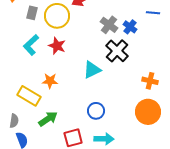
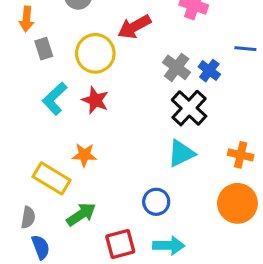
gray rectangle: (32, 13) -> (44, 49), moved, turned -32
cyan triangle: (92, 70) -> (181, 153), moved

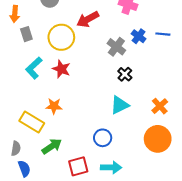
blue cross: (209, 71) -> (139, 36), moved
black cross: (189, 108) -> (125, 74), size x0.6
orange cross: (241, 155) -> (160, 106), turned 35

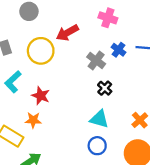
red star: (61, 69) -> (41, 96), moved
cyan triangle: (120, 105) -> (99, 119), turned 42
blue circle: (103, 138) -> (97, 146), moved

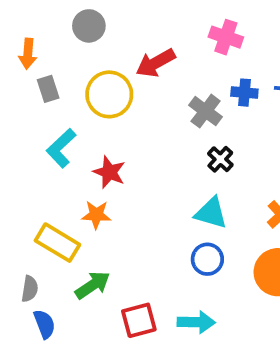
blue cross: (119, 50) -> (244, 93), turned -32

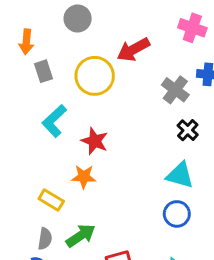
yellow rectangle: (57, 243) -> (51, 200), size x0.7
gray semicircle: (30, 289) -> (45, 239), moved

